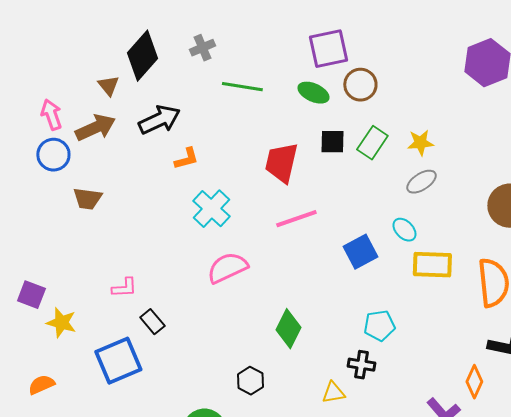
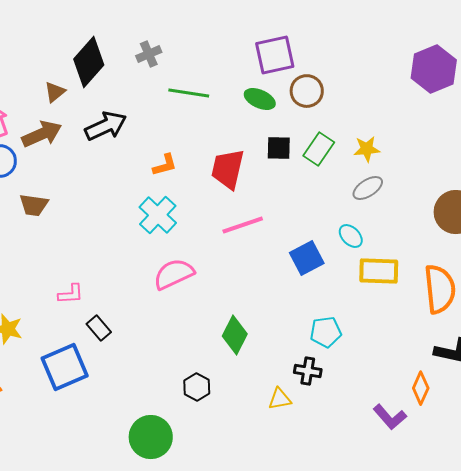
brown triangle: (108, 86) -> (55, 92), turned 30
orange L-shape: (186, 159) -> (165, 165), moved

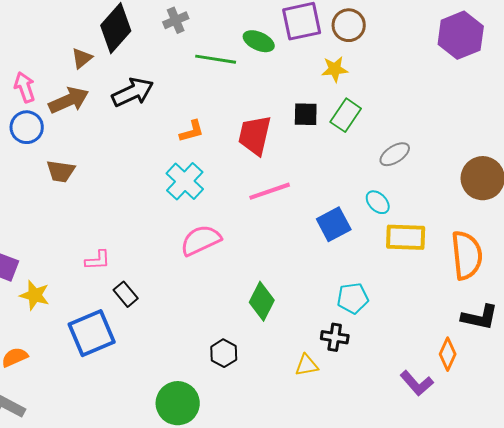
brown circle: (307, 91) -> (349, 25), moved
green ellipse: (260, 99) -> (259, 41), moved
yellow star: (367, 149) -> (335, 69), moved

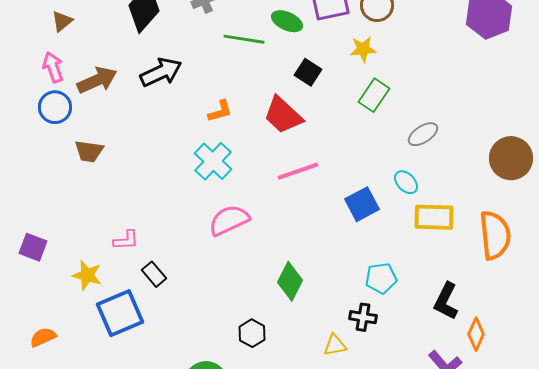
brown triangle: (82, 58) -> (62, 21), moved
black square: (306, 114) -> (308, 72), moved, turned 32
red trapezoid: (255, 135) -> (283, 115), turned -60
yellow star: (35, 295) -> (87, 275), moved
black L-shape: (480, 317) -> (446, 301), moved, turned 105

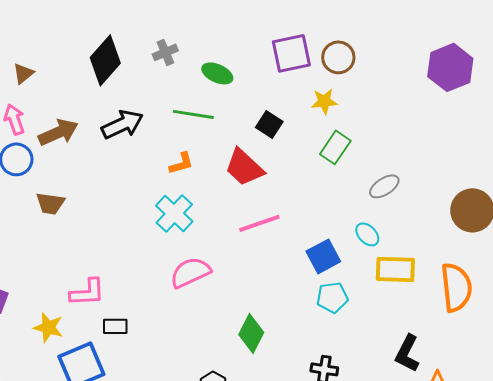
green ellipse: (287, 21) -> (217, 73), moved
green line: (244, 39) -> (193, 114), moved
pink L-shape: (126, 240) -> (87, 292), size x1.4
black rectangle: (154, 274) -> (115, 326), turned -50
cyan pentagon: (381, 278) -> (332, 297), moved

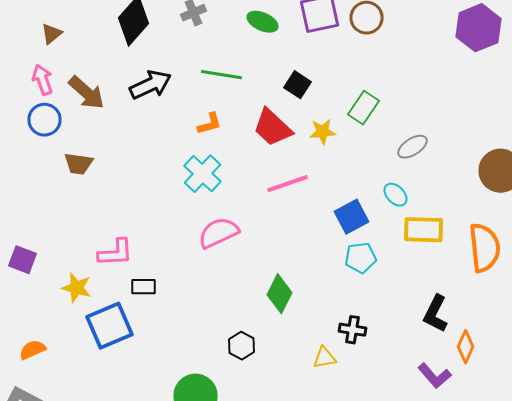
green ellipse: (217, 73) -> (262, 22), moved
yellow star: (324, 101) -> (322, 132), moved
brown arrow: (58, 132) -> (86, 93), turned 66

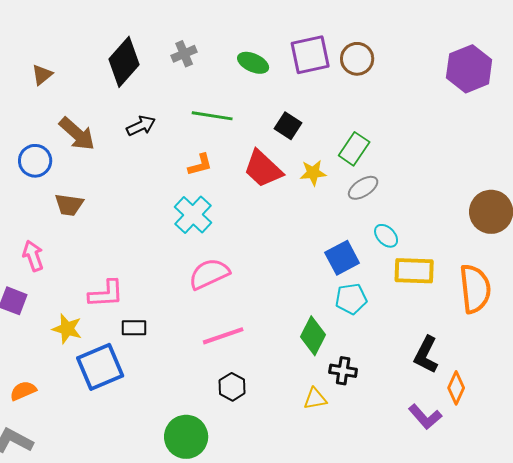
pink arrow: (42, 80) -> (33, 256), moved
black arrow: (150, 85) -> (141, 126), size x0.7
gray ellipse: (412, 147) -> (363, 188), moved
pink line: (288, 184) -> (223, 336), moved
green diamond: (280, 294) -> (313, 336), moved

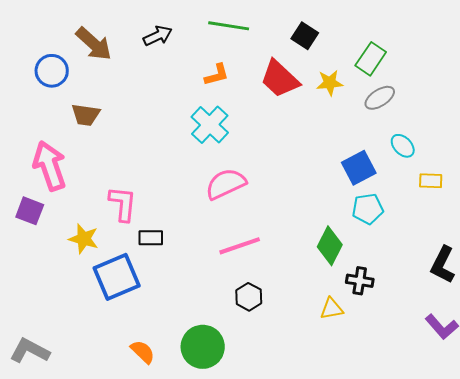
pink arrow: (33, 256) -> (50, 166), size x1.6
yellow rectangle: (414, 271) -> (431, 181), size x0.6
pink L-shape: (106, 294) -> (123, 204), turned -81
orange semicircle: (23, 391) -> (143, 352), moved, turned 68

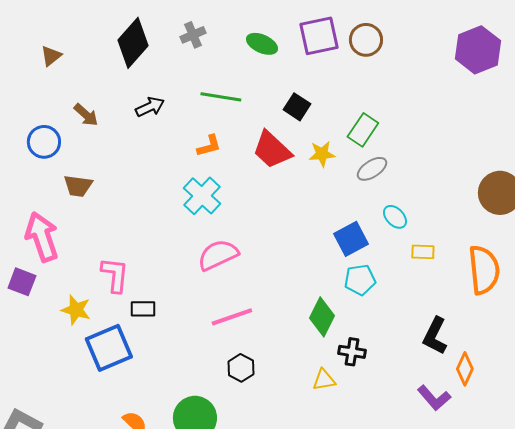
brown arrow: (94, 44) -> (86, 115), size x0.7

